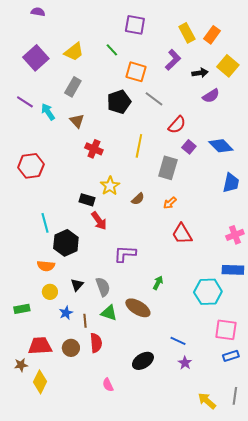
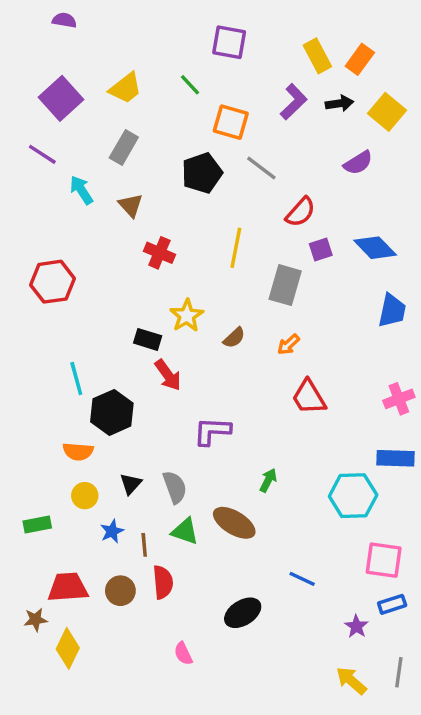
black arrow: (200, 73) -> (339, 103), moved
purple line: (25, 102) -> (42, 154), moved
purple square: (189, 147) -> (321, 249), turned 32
purple star: (185, 363) -> (356, 626), moved

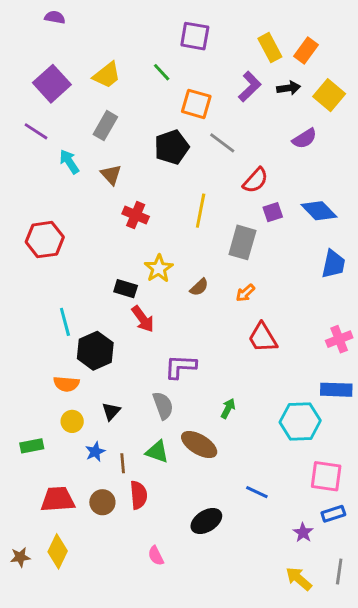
gray semicircle: (175, 487) -> (163, 406), moved
brown star: (36, 620) -> (20, 557), moved

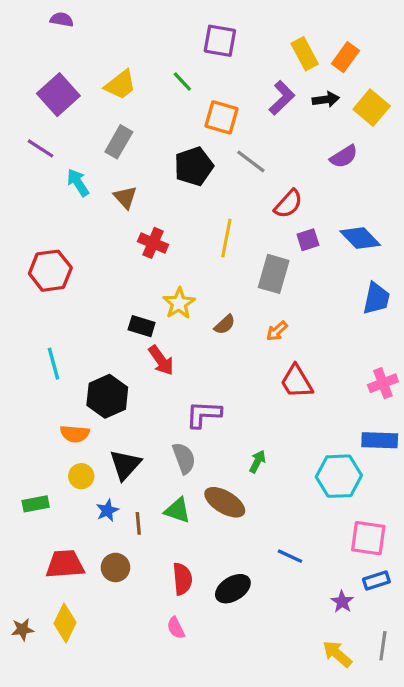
cyan line: (65, 322) -> (54, 364), moved
black triangle: (111, 411) -> (125, 465), size x1.5
red semicircle: (139, 495) -> (182, 579), moved

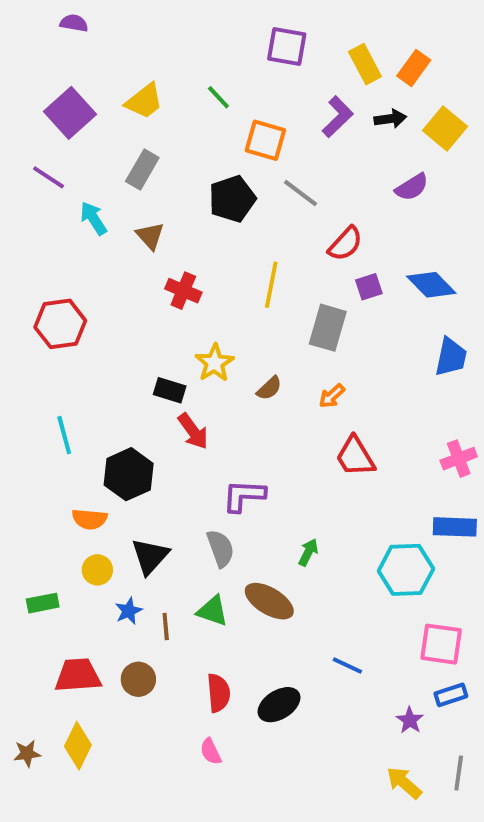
purple square: (220, 41) -> (287, 46), moved

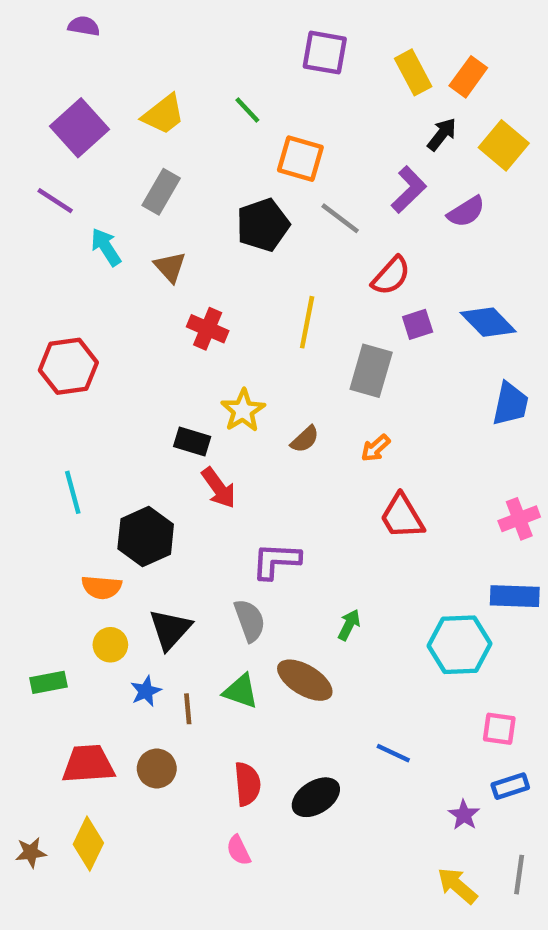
purple L-shape: (338, 117) -> (409, 190), moved
black arrow: (390, 119) -> (442, 134), turned -44
pink square: (441, 644) -> (499, 729), size x0.7

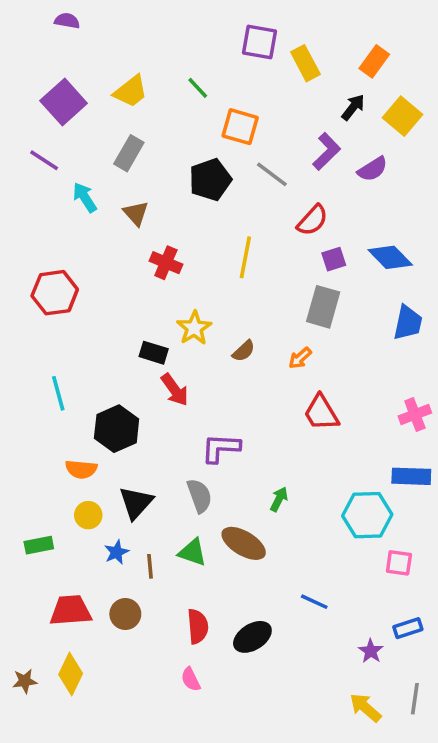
yellow rectangle: (413, 72) -> (305, 63), moved
gray rectangle: (371, 371) -> (323, 307), moved
pink square: (499, 729) -> (399, 563), moved

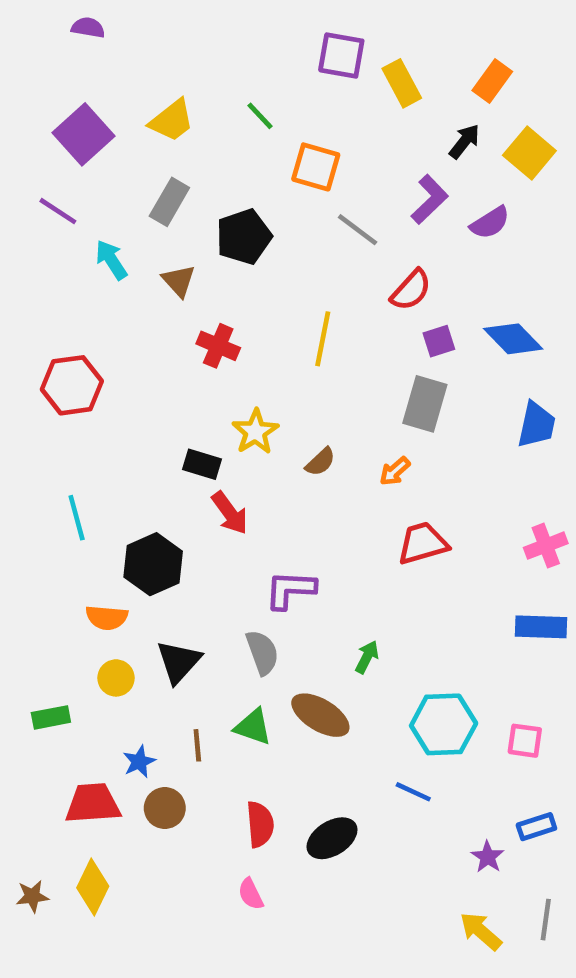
black pentagon: (210, 180) -> (244, 237), moved
red trapezoid: (321, 413) -> (423, 543), turned 105
cyan hexagon: (367, 515) -> (444, 724), moved
blue star: (117, 552) -> (139, 762), moved

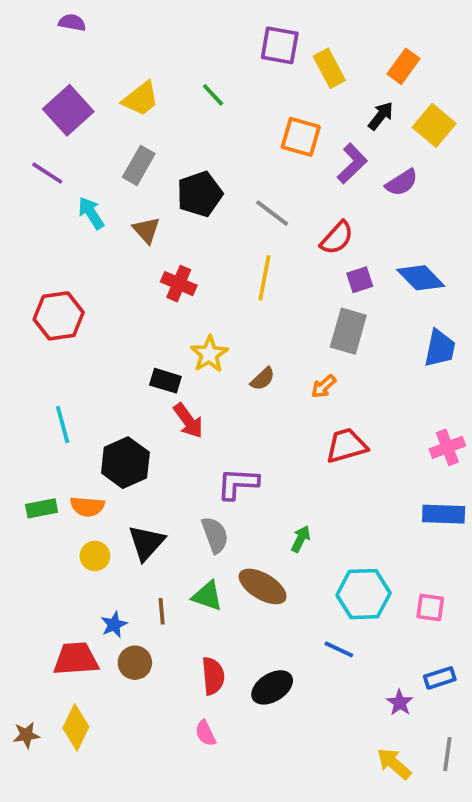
orange square: (316, 167) -> (301, 137), moved
gray line: (358, 230) -> (272, 213), moved
green rectangle: (51, 717) -> (42, 508), moved

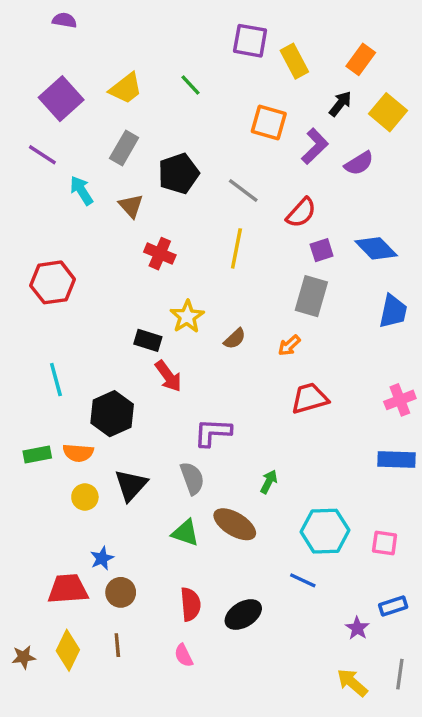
brown line: (162, 611) -> (117, 645), moved

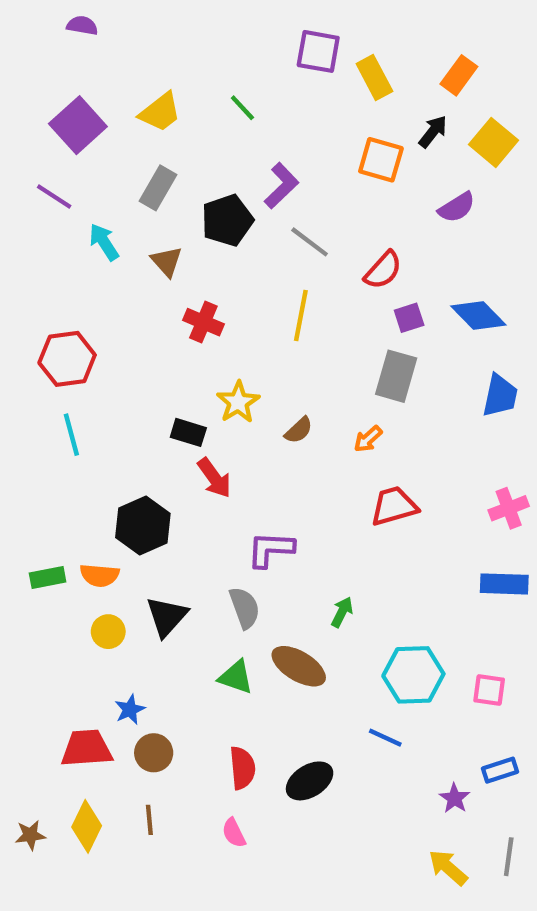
orange square: (269, 122) -> (381, 160), moved
purple L-shape: (315, 146) -> (281, 186), moved
cyan line: (56, 380) -> (71, 435), moved

